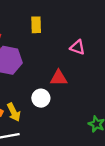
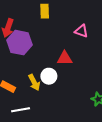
yellow arrow: (14, 112) -> (34, 82), moved

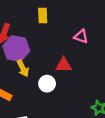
yellow arrow: (34, 82) -> (23, 68), moved

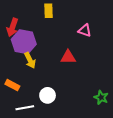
white circle: (47, 84) -> (48, 95), moved

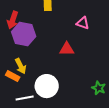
yellow arrow: (30, 60) -> (21, 66), moved
white circle: (48, 95) -> (47, 86), size x1.5

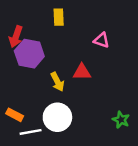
yellow arrow: (21, 66) -> (57, 82), moved
orange rectangle: (13, 76) -> (15, 115), moved

